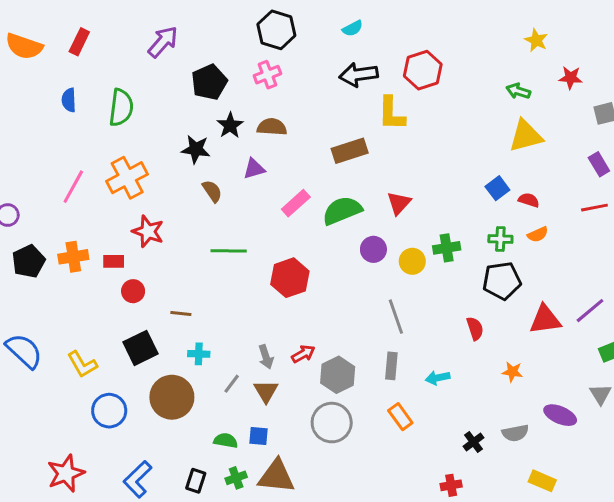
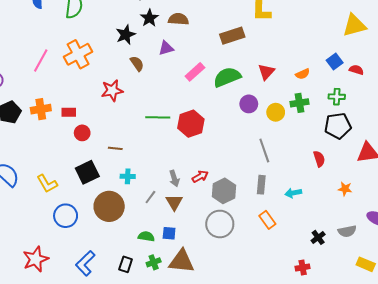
black star: (196, 149) -> (126, 35), turned -30
red star: (148, 231) -> (112, 90), moved, turned -30
orange semicircle: (538, 234) -> (303, 74), moved
green line: (229, 251) -> (158, 117), moved

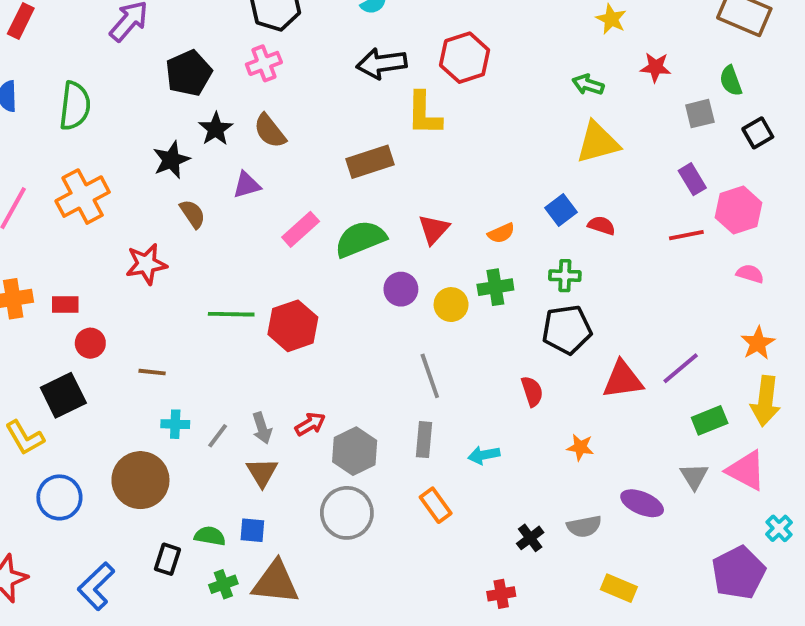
brown semicircle: (178, 19) -> (270, 131), turned -132
black square: (87, 172) -> (63, 395), moved
gray line: (150, 197) -> (218, 436), moved
black rectangle: (126, 264) -> (167, 559), moved

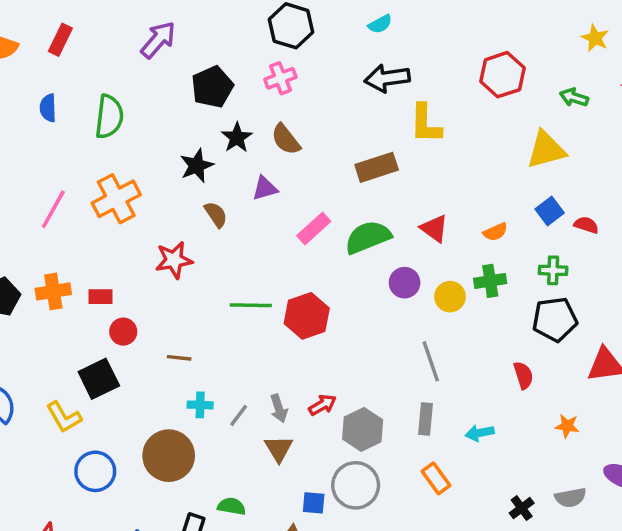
red hexagon: (465, 58) -> (502, 75), moved
yellow triangle: (598, 143) -> (546, 150), moved
red triangle: (434, 229) -> (434, 228), turned -36
blue square: (252, 530) -> (314, 503), moved

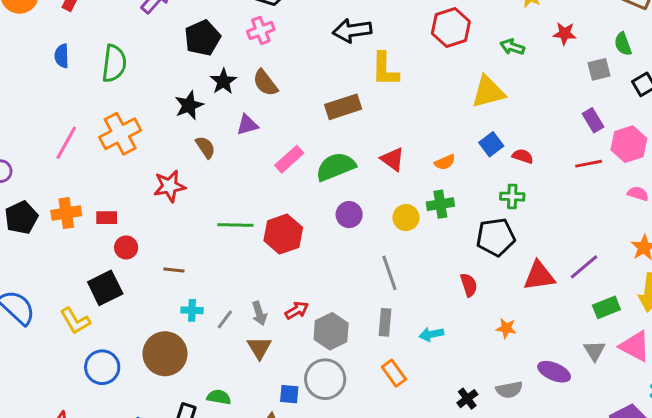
green cross: (553, 270) -> (512, 197), moved
purple circle: (405, 283) -> (349, 215), moved

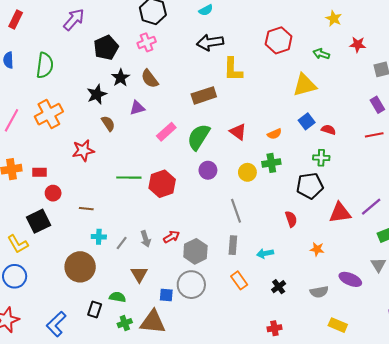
green semicircle: (336, 167) -> (199, 137), turned -36
brown triangle: (259, 348) -> (139, 274), moved
blue circle: (102, 367) -> (15, 276), moved
black cross: (467, 399) -> (279, 287), moved

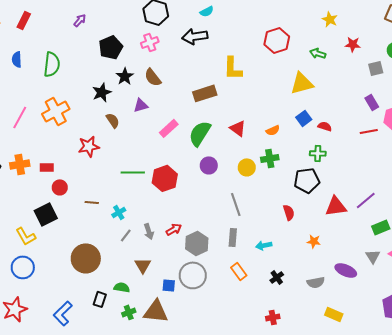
purple arrow: (74, 20) -> (80, 20), size x0.6
black arrow: (210, 42) -> (195, 36), moved
cyan cross: (99, 237) -> (119, 212), moved, turned -32

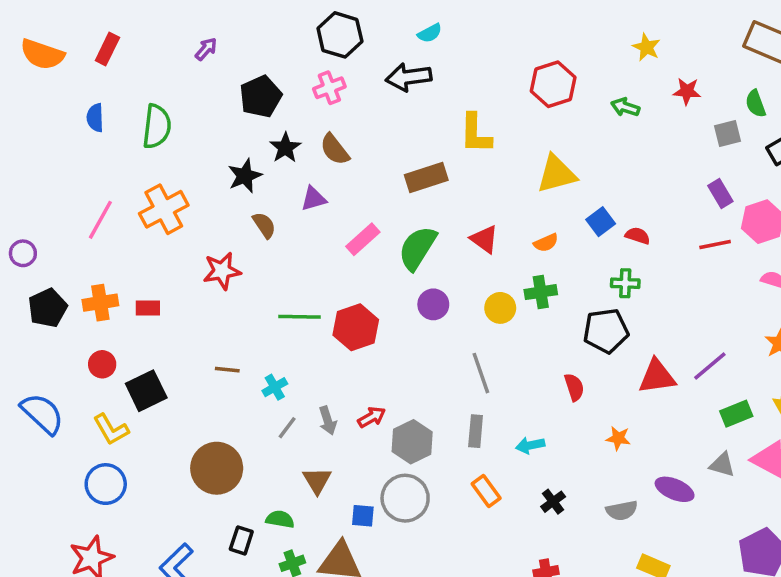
yellow triangle: (302, 83) -> (557, 174), moved
red circle: (60, 187) -> (102, 364), moved
gray triangle: (373, 256) -> (722, 465), turned -42

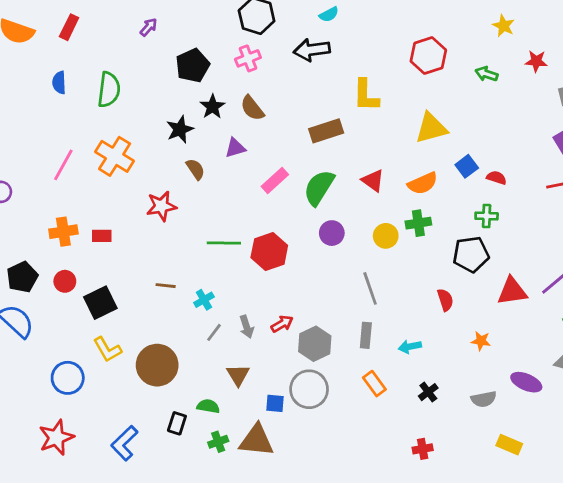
orange cross: (164, 209) -> (115, 156), turned -30
orange semicircle: (546, 243) -> (423, 183), size x1.5
black pentagon: (48, 308) -> (22, 277), moved
yellow L-shape: (111, 429) -> (107, 349), moved

